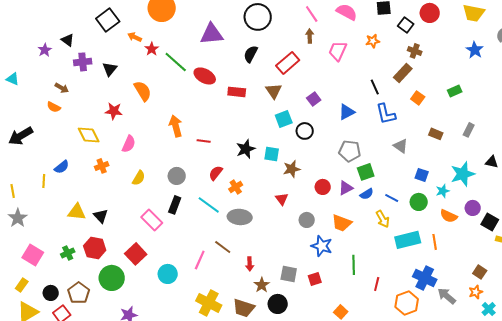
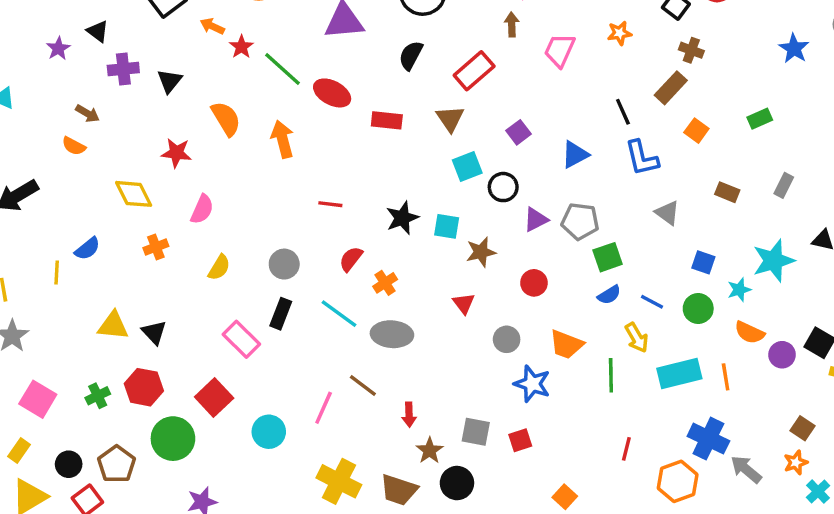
orange arrow: (176, 126) -> (282, 139), moved
purple triangle: (346, 188) -> (536, 220), moved
purple circle: (473, 208) -> (782, 355), moved
green line: (354, 265) -> (611, 375), moved

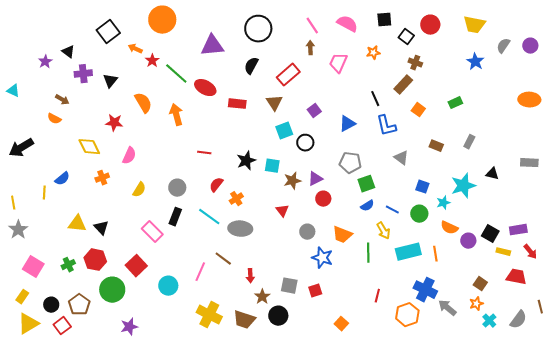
purple triangle: (536, 220) -> (315, 179), moved

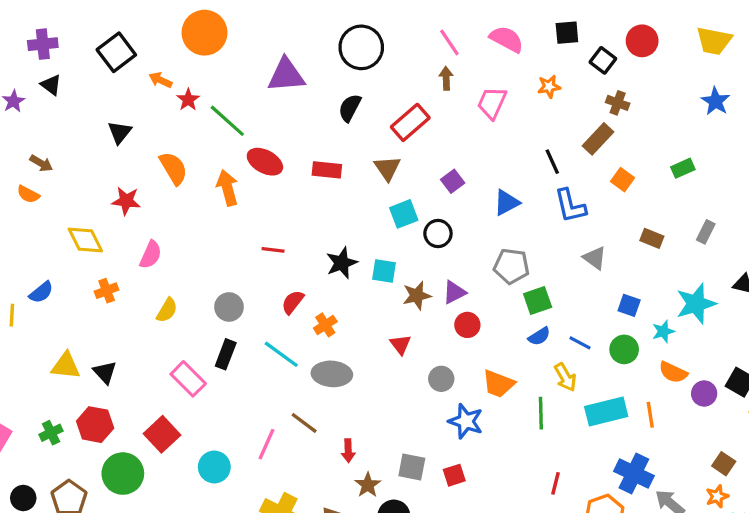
purple cross: (83, 74) -> (43, 44), moved
red ellipse: (205, 88) -> (265, 162), moved

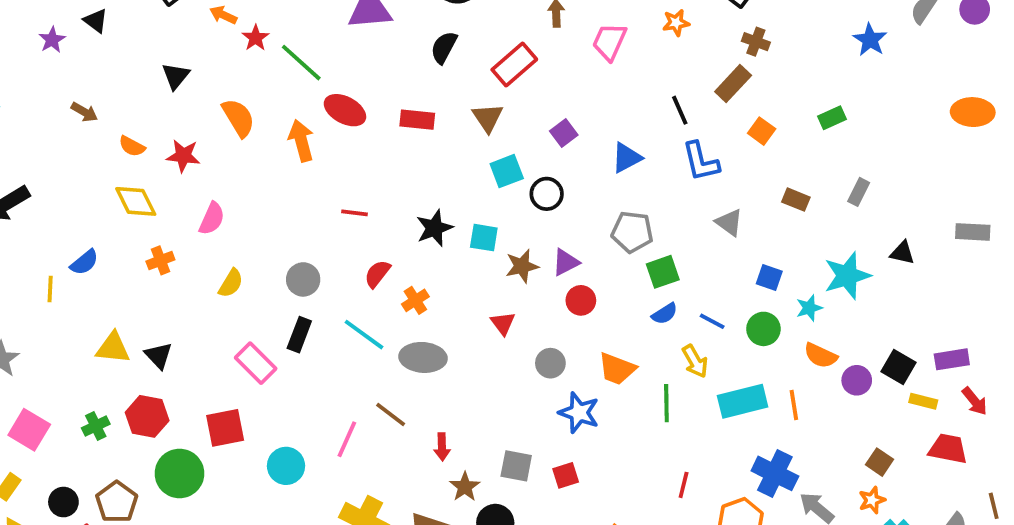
orange semicircle: (28, 194) -> (132, 146), moved
red square: (162, 434) -> (225, 428), turned 32

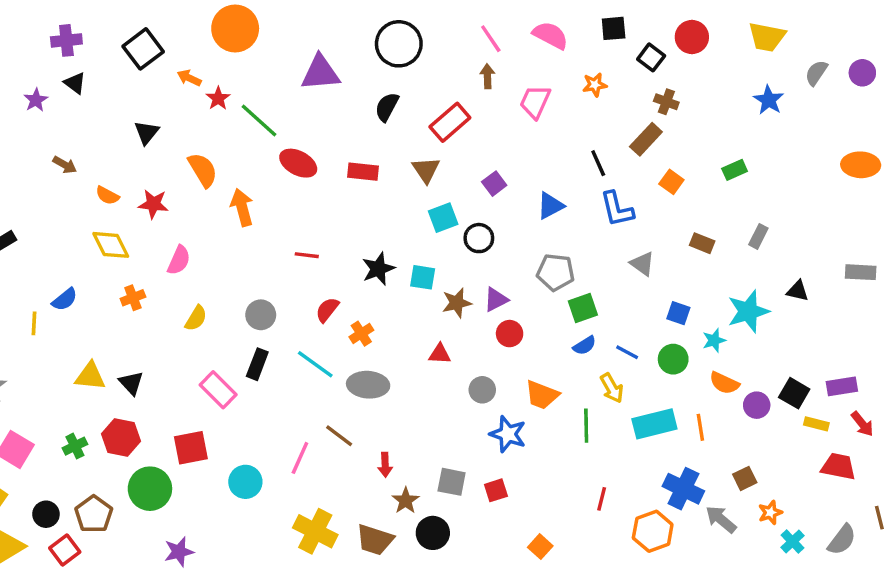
orange arrow: (301, 141) -> (242, 207), moved
red triangle: (503, 323) -> (440, 354), turned -50
brown square: (880, 462) -> (745, 478), moved, turned 30

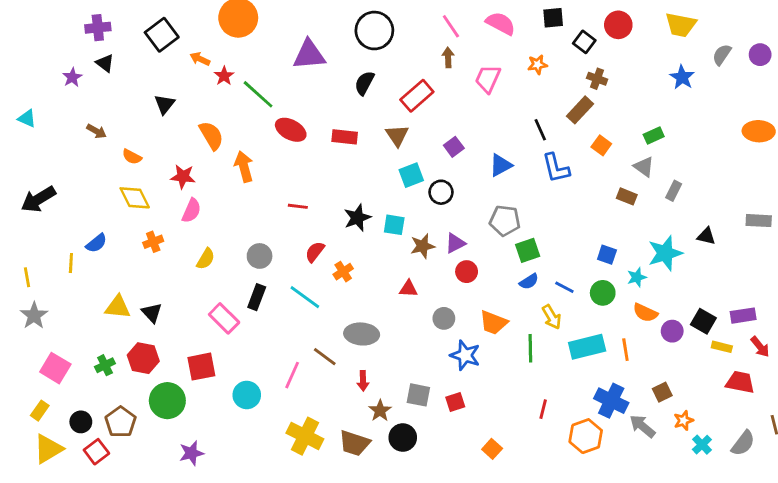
red star: (153, 204) -> (183, 177), moved
gray triangle: (642, 264) -> (644, 167), moved
gray ellipse: (368, 385) -> (362, 334), moved

